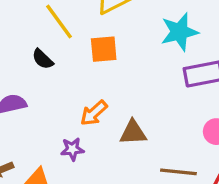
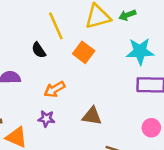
orange square: (104, 49) -> (84, 52), turned 30
orange arrow: (94, 113) -> (55, 89), moved

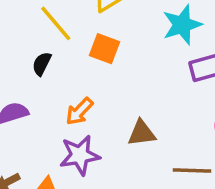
black semicircle: (39, 50) -> (42, 64), turned 77
purple star: (46, 119) -> (80, 155), size x1.6

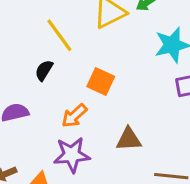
orange square: (105, 49) -> (101, 81), moved

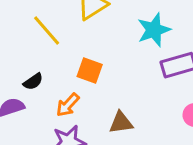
black semicircle: (44, 70) -> (33, 82), moved, turned -150

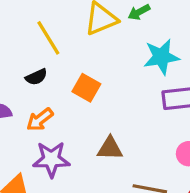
black semicircle: (33, 82) -> (36, 77), moved
orange arrow: (68, 105) -> (40, 120), moved

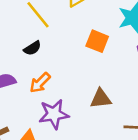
orange square: (86, 88) -> (97, 41), moved

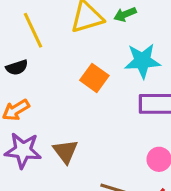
brown triangle: (101, 99) -> (65, 151), moved, turned 45

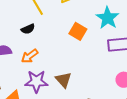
cyan star: (142, 61) -> (108, 18), turned -30

